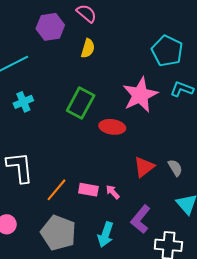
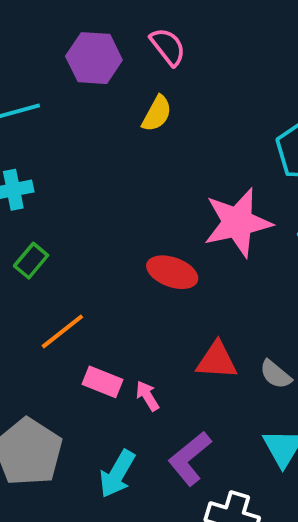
green rectangle: (81, 103) -> (31, 261), moved, size x0.6
red triangle: (144, 167) -> (217, 360), turned 30
gray semicircle: (175, 168) -> (276, 374), turned 150
orange line: (56, 190) -> (62, 331), moved

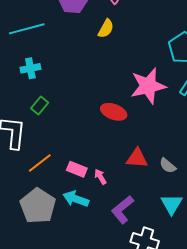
orange line: (62, 331) -> (40, 163), moved
cyan arrow: (117, 474) -> (76, 199), moved, turned 80

